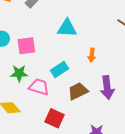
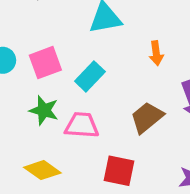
cyan rectangle: (59, 70) -> (90, 76), moved
green star: (19, 73) -> (44, 110), turned 30

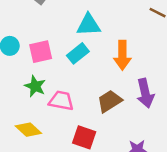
orange arrow: (156, 53) -> (122, 55), size x1.6
cyan rectangle: (90, 76) -> (78, 53), moved

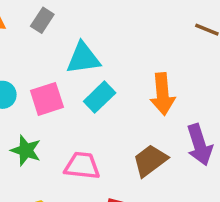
cyan triangle: (89, 25) -> (83, 58), moved
green star: (35, 86) -> (26, 150), moved

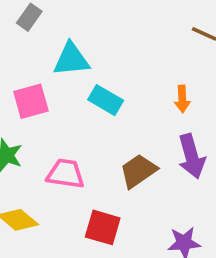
orange arrow: (163, 94) -> (182, 99), moved, size x0.6
cyan rectangle: (100, 97) -> (106, 100), moved, turned 72

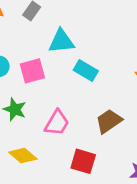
pink trapezoid: (66, 174) -> (57, 123), turned 112

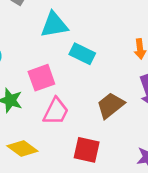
pink square: (32, 71) -> (41, 78), moved

